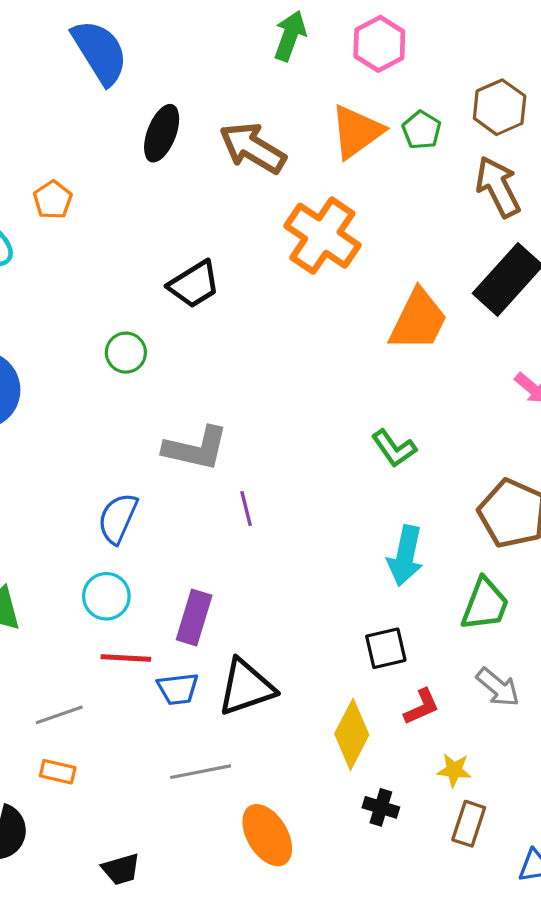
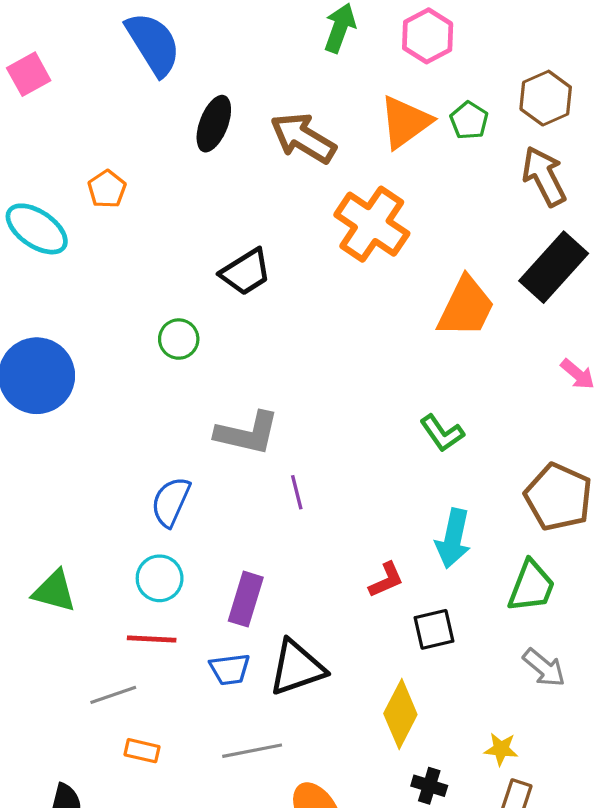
red line: (126, 658) -> (152, 639), moved
red L-shape: (422, 707) -> (386, 580), moved
orange rectangle: (58, 772) -> (142, 751), moved

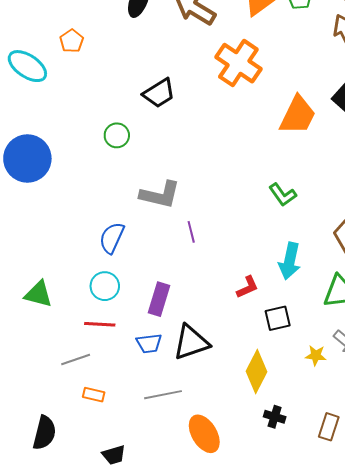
yellow star: (501, 749) -> (316, 355), moved

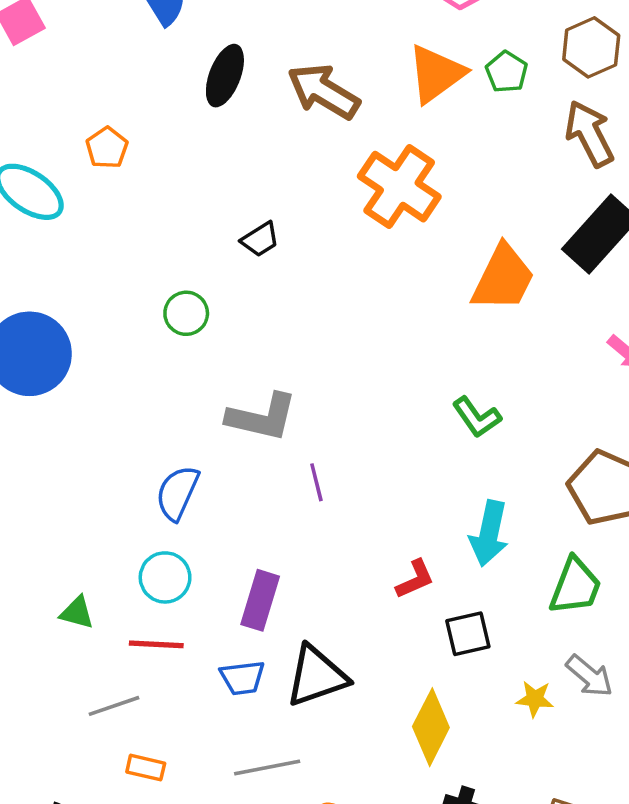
black trapezoid: (159, 93) -> (260, 239), size x0.7
green triangle: (38, 294) -> (77, 613), moved, size x0.7

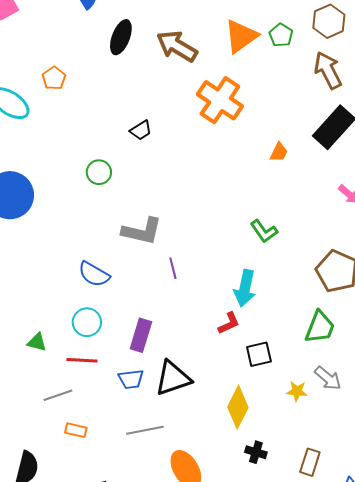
orange trapezoid: (503, 278) -> (279, 152), size x0.5
blue semicircle: (177, 493) -> (94, 274), turned -84
cyan arrow: (489, 533) -> (245, 288), moved

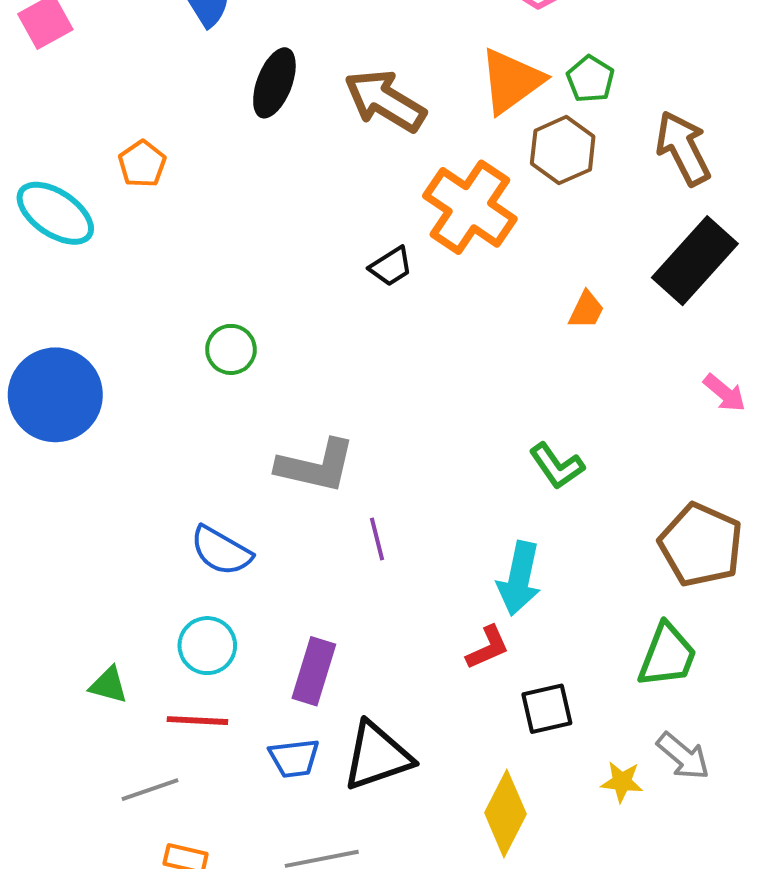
brown hexagon: (329, 21) -> (563, 150), moved
black trapezoid: (141, 130) -> (391, 267), moved

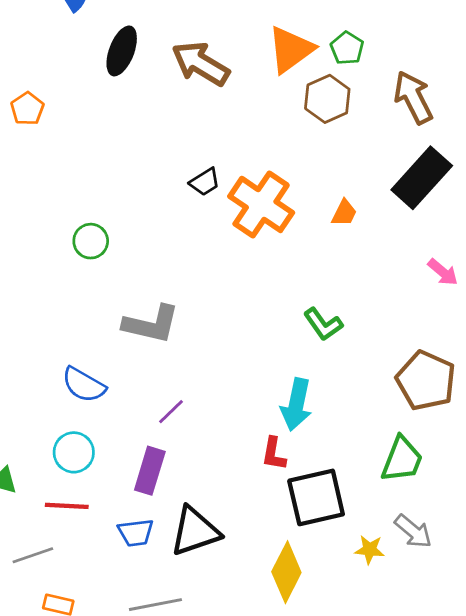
orange cross: (470, 207) -> (261, 204), moved
purple line: (377, 539) -> (171, 412), moved, turned 60
red L-shape: (488, 648) -> (274, 454), turned 124
black square: (547, 709) -> (316, 497), size x1.6

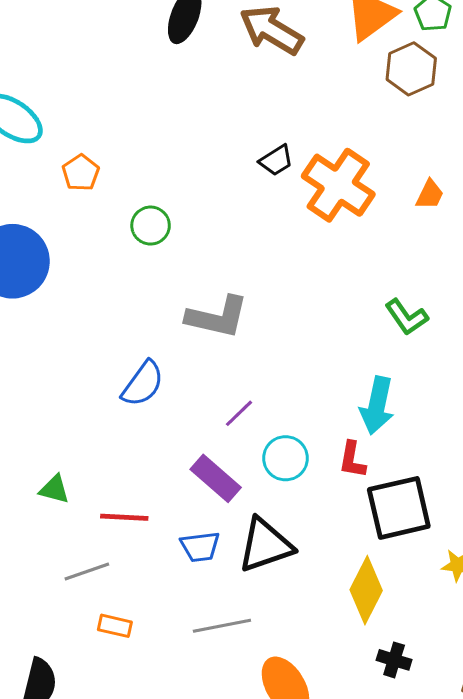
orange pentagon: (27, 109) -> (81, 173), moved
blue semicircle: (84, 385) -> (143, 384), turned -84
cyan circle: (74, 452) -> (286, 458), moved
purple rectangle: (150, 471) -> (216, 478), turned -66

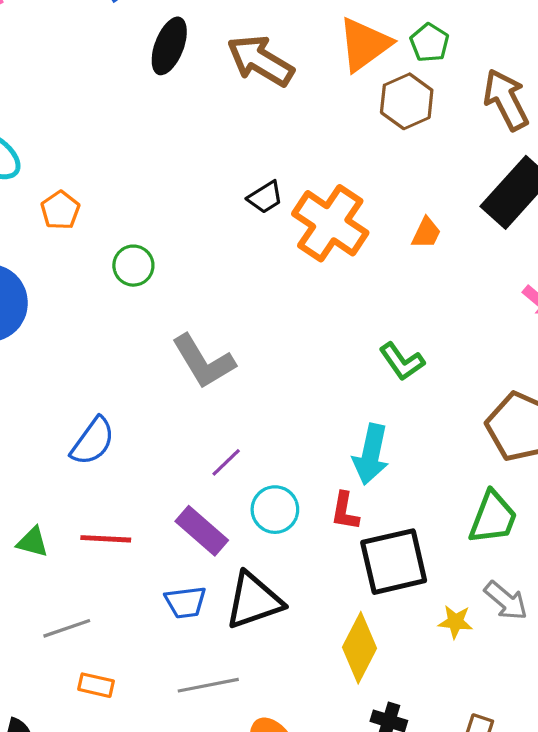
gray L-shape: (217, 317) -> (203, 362), turned 46
blue semicircle: (143, 384) -> (93, 441), moved
red line: (124, 517) -> (106, 539), moved

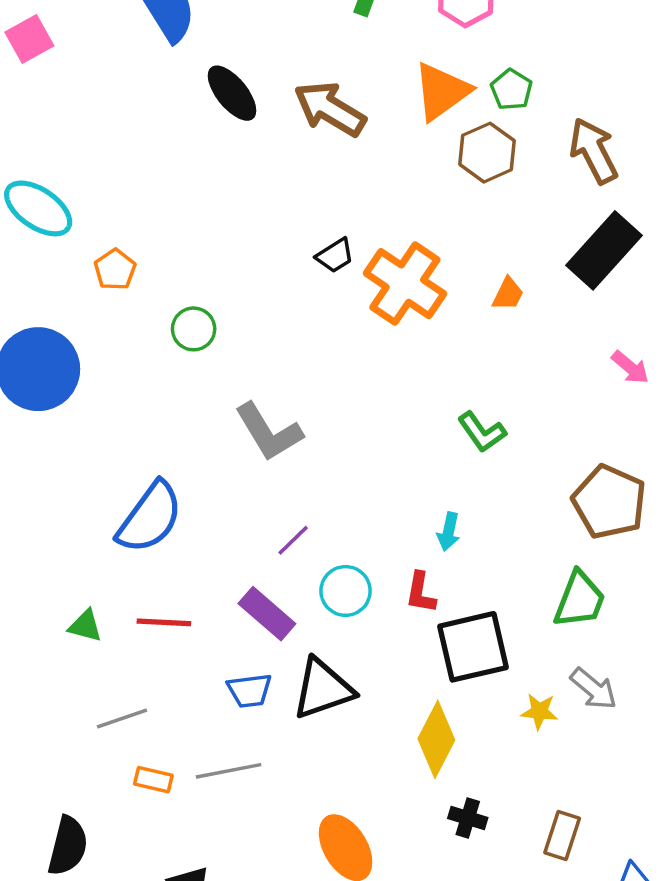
black ellipse: (169, 46) -> (232, 93), turned -60
blue semicircle: (93, 441) -> (150, 518), size x1.4
cyan arrow: (371, 454) -> (449, 532), size x0.6
gray line: (208, 685) -> (229, 771), moved

